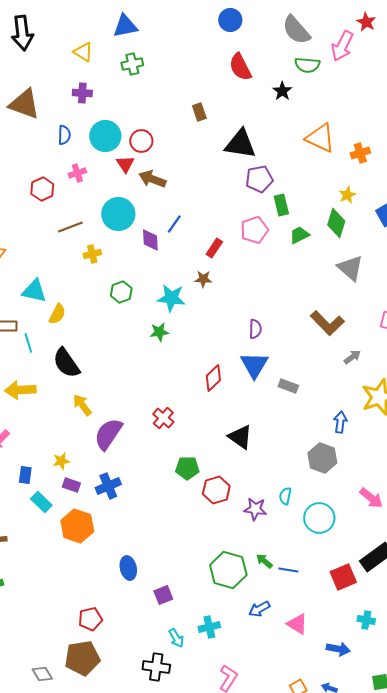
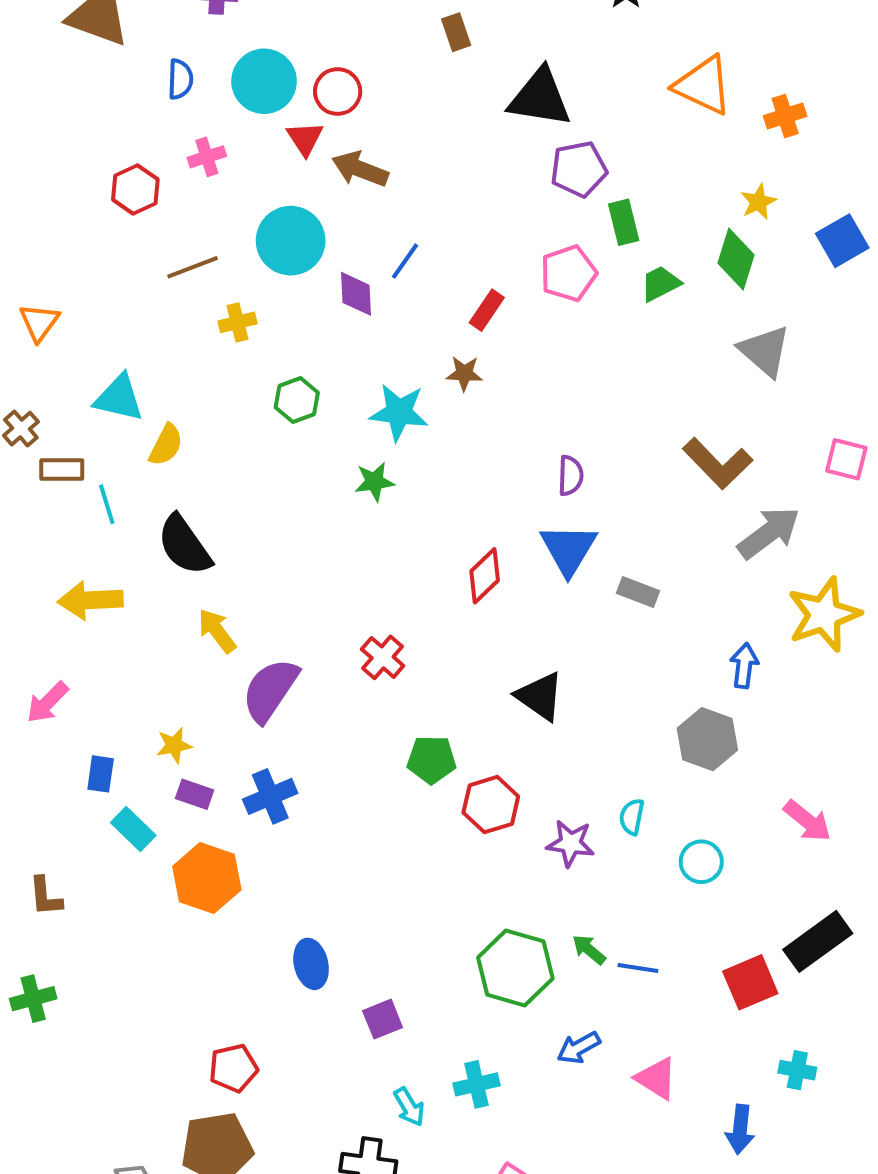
gray arrow: (352, 357) -> (769, 533), size x1.8
cyan circle: (319, 518) -> (701, 862), size x0.7
blue arrow: (338, 649) -> (740, 1129), turned 85

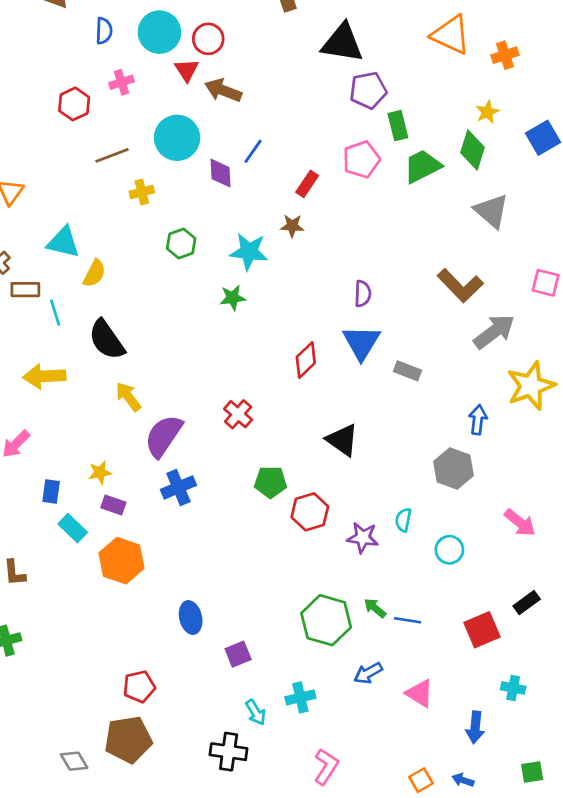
green trapezoid: (660, 284) -> (422, 166), size x1.4
blue cross: (270, 796) -> (178, 487), moved
black rectangle: (818, 941) -> (527, 603), size x0.6

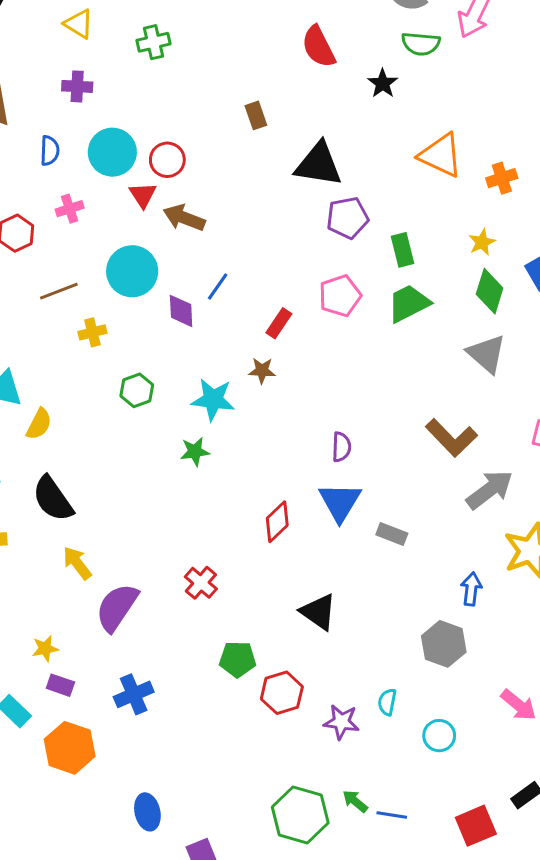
green rectangle: (398, 126) -> (403, 250), moved
green diamond: (472, 150) -> (490, 291), moved
blue cross: (178, 487) -> (134, 694), moved

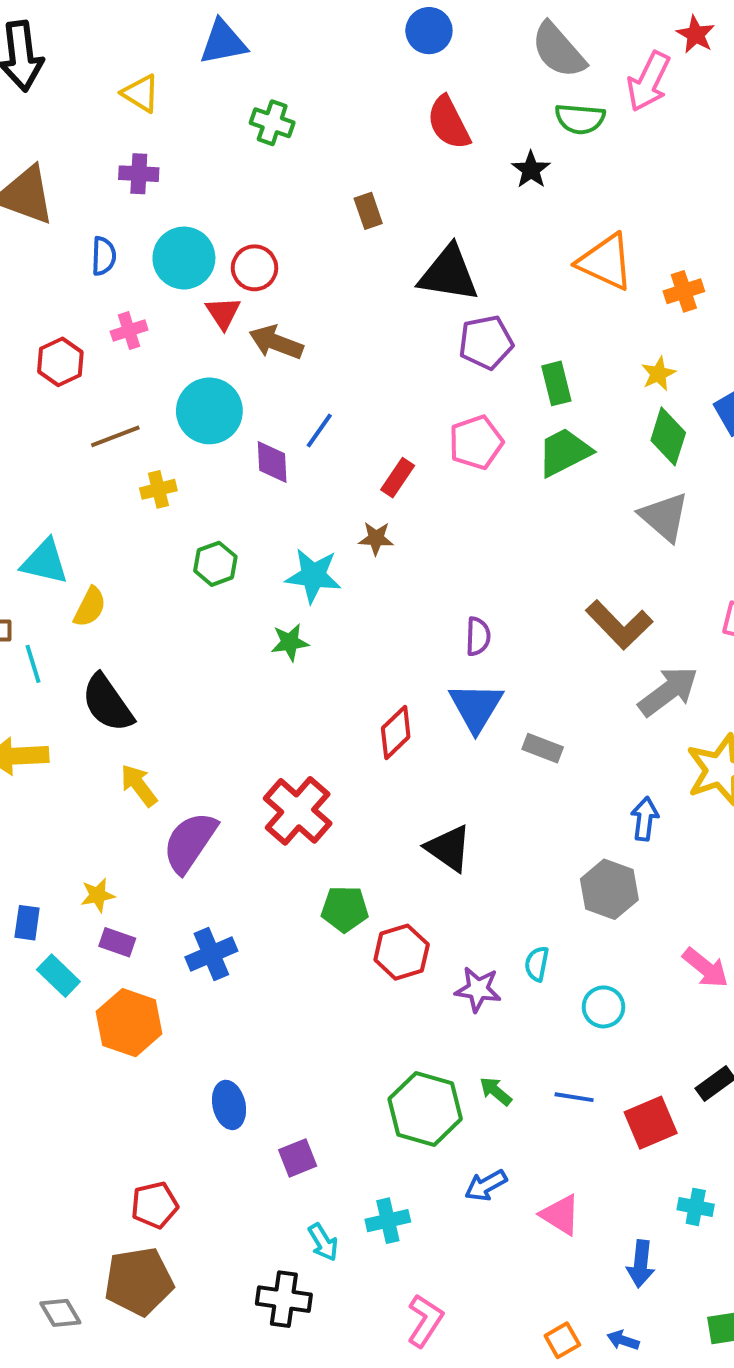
green cross: (154, 42) -> (272, 123), moved, turned 32
red cross: (201, 583) -> (298, 811), size x1.6
blue line: (392, 815) -> (574, 1097), moved

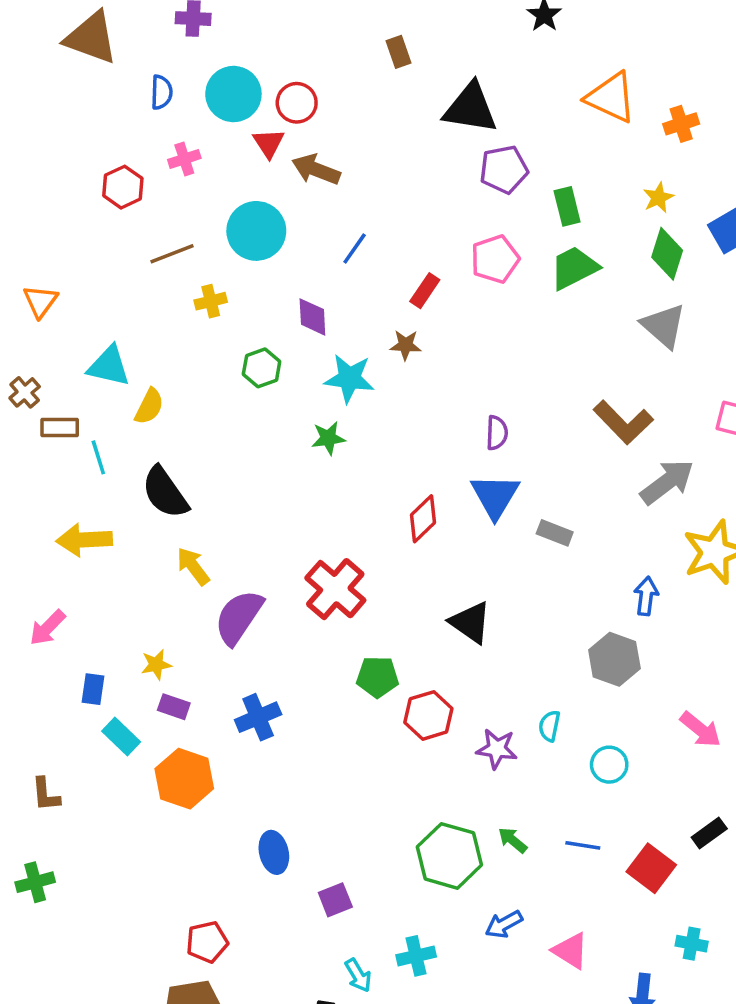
purple diamond: (272, 462) -> (312, 317), moved
red square: (651, 1123) -> (651, 868), turned -30

